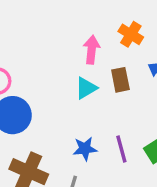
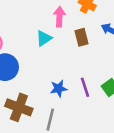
cyan triangle: (86, 88) -> (44, 38), moved

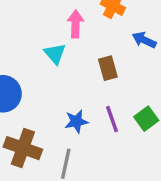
brown rectangle: (82, 37) -> (108, 68), moved
cyan triangle: (44, 38) -> (55, 54), turned -36

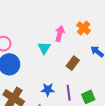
brown rectangle: (108, 68) -> (73, 63), turned 40

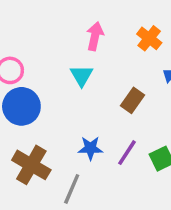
pink arrow: (60, 34) -> (95, 36), moved
purple line: (69, 93) -> (127, 153), turned 42

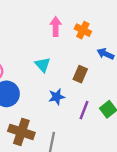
pink arrow: (95, 36) -> (56, 26), moved
blue star: (90, 148) -> (57, 97), moved

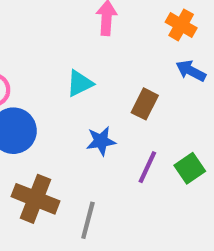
orange cross: (83, 30) -> (181, 25), moved
cyan triangle: (43, 65) -> (80, 83), turned 42

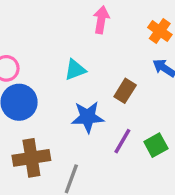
blue star: (101, 141) -> (88, 117), size x1.4
brown cross: (36, 199) -> (31, 158), turned -36

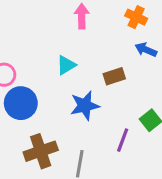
brown rectangle: (125, 91) -> (114, 76), turned 50
purple line: (122, 141) -> (123, 140), moved

